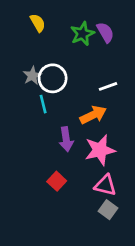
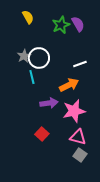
purple arrow: (66, 139) -> (49, 103), turned -90

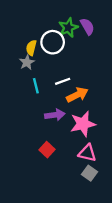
yellow semicircle: (28, 17) -> (31, 48), moved, turned -136
white circle: (39, 58) -> (53, 42), moved
white line: (80, 64) -> (63, 81), moved

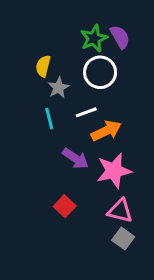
white circle: (53, 42) -> (100, 72), moved
gray star: (27, 62) -> (58, 88), moved
purple arrow: (55, 115) -> (75, 158), turned 42

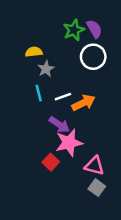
yellow semicircle: (43, 66) -> (34, 52), turned 70
white circle: (100, 72) -> (93, 57), moved
white line: (86, 112) -> (63, 97), moved
pink star: (114, 171) -> (69, 143), moved

